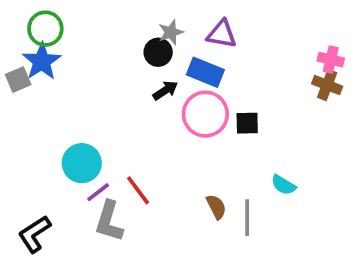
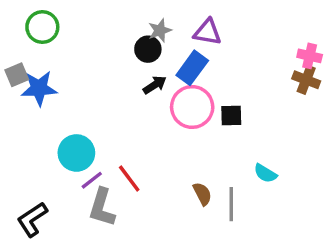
blue star: (42, 61) -> (39, 88), moved, turned 30
blue rectangle: (205, 72) -> (192, 68), turned -76

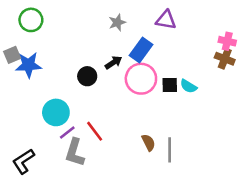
purple triangle: (207, 32) -> (166, 20), moved
black circle: (148, 49) -> (87, 76), moved
cyan semicircle: (265, 173) -> (188, 86), moved

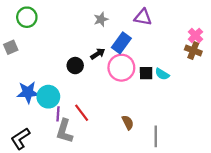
pink cross: (227, 41) -> (195, 35), turned 32
blue star: (28, 65) -> (28, 92), moved
purple line: (67, 132) -> (58, 114), turned -48
gray line: (170, 150) -> (156, 136), moved

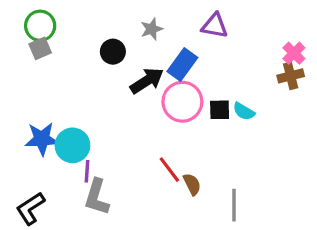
gray square: (11, 47) -> (40, 48), moved
brown cross: (193, 50) -> (291, 76), turned -35
black arrow: (98, 54) -> (147, 81), size x1.5
black circle: (75, 66) -> (113, 52), moved
red line: (82, 113) -> (169, 170), moved

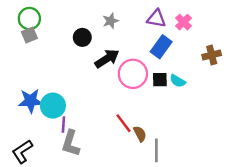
pink cross: (294, 53) -> (183, 22), moved
blue rectangle: (182, 65) -> (161, 47), moved
gray line: (234, 205) -> (156, 150), moved

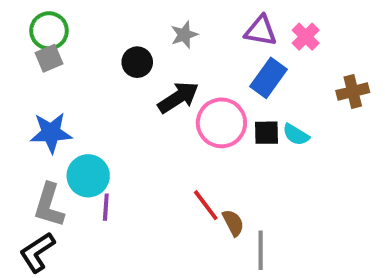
blue star: (31, 101) -> (51, 133), moved
gray L-shape: (71, 143) -> (49, 205), moved

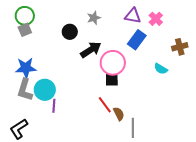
black square: (267, 133) -> (112, 80), moved
cyan semicircle: (296, 135) -> (161, 69), moved
gray L-shape: (49, 205) -> (25, 90), moved

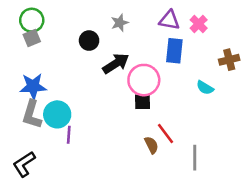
blue rectangle: (137, 40) -> (174, 51), turned -30
red line: (105, 105) -> (165, 134), moved
gray line: (133, 128) -> (195, 158), moved

